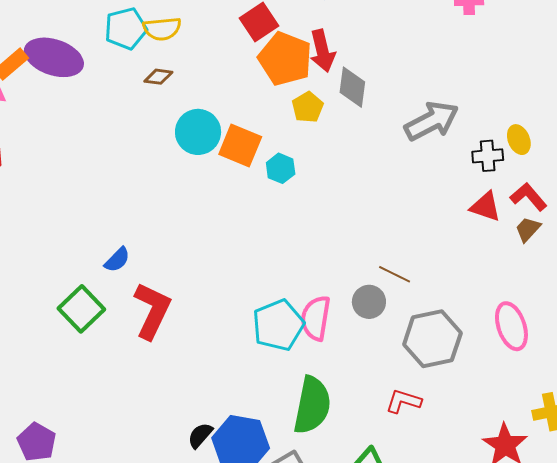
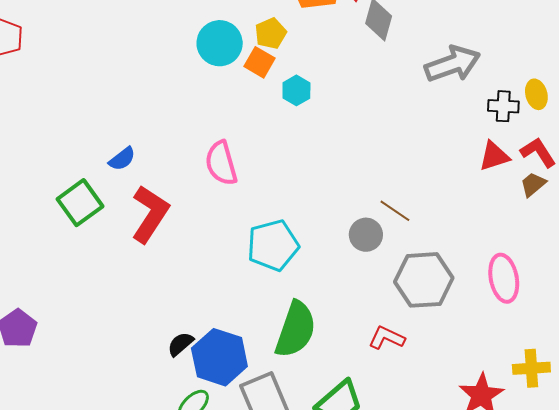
yellow pentagon: (308, 107) -> (271, 33), moved
orange square: (240, 145) -> (259, 62), size x0.7
red triangle: (485, 207) -> (494, 156), turned -44
pink semicircle: (316, 318) -> (221, 163), moved, turned -33

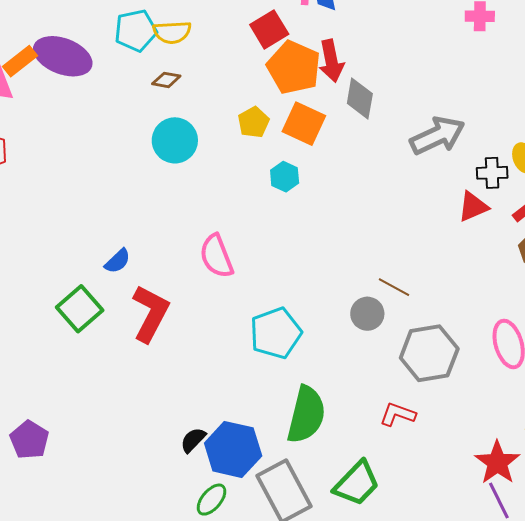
cyan circle: (220, 43) -> (175, 140), moved
orange square: (259, 62) -> (304, 124), moved, size x1.4
red triangle: (494, 156) -> (473, 207), moved

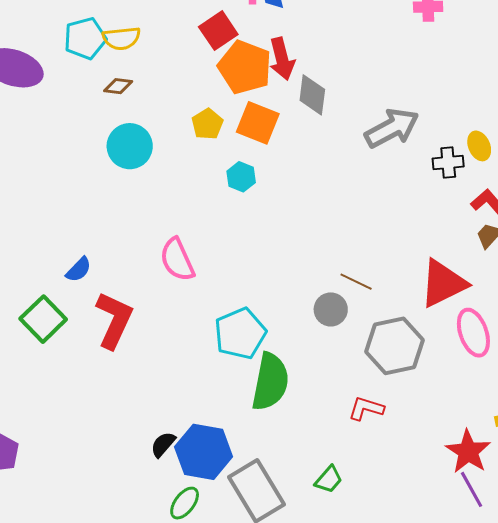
red triangle: (473, 207) -> (443, 283), moved, size x1.6
green semicircle: (306, 415) -> (270, 382), moved
green trapezoid: (357, 483) -> (329, 479), size x0.6

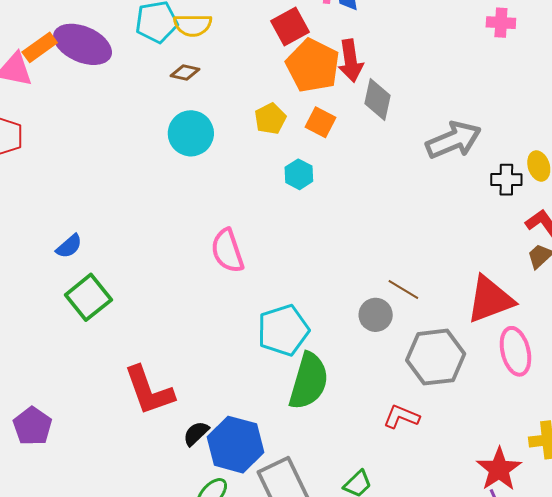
orange square: (258, 123) -> (320, 122), size x0.7
blue semicircle: (79, 270) -> (69, 246), moved
red L-shape: (114, 320) -> (149, 391), moved, turned 130

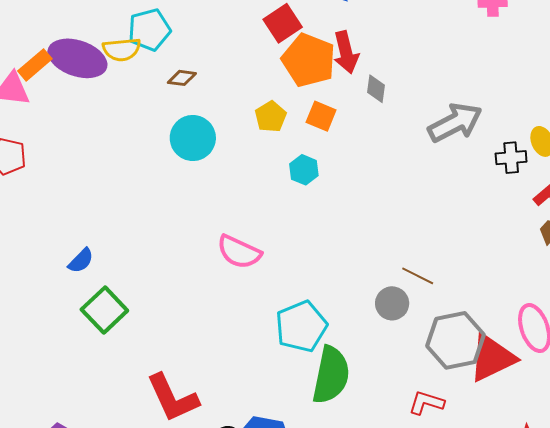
yellow semicircle: (193, 25) -> (122, 50), moved
gray diamond: (377, 100) -> (376, 89), size x0.7
pink semicircle: (227, 251) -> (239, 252), turned -42
red triangle: (490, 299) -> (492, 358), moved

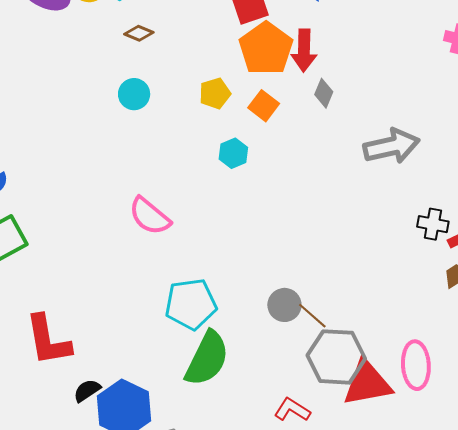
cyan circle: (193, 138) -> (134, 94), size x0.7
black cross: (511, 158) -> (433, 224), moved
brown line: (418, 276) -> (312, 316), moved

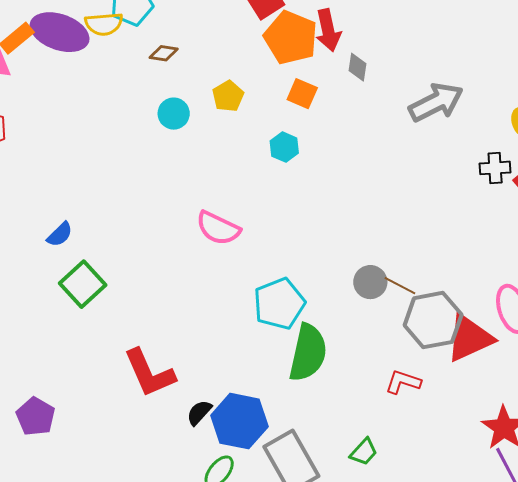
yellow pentagon: (215, 93) -> (228, 96), moved

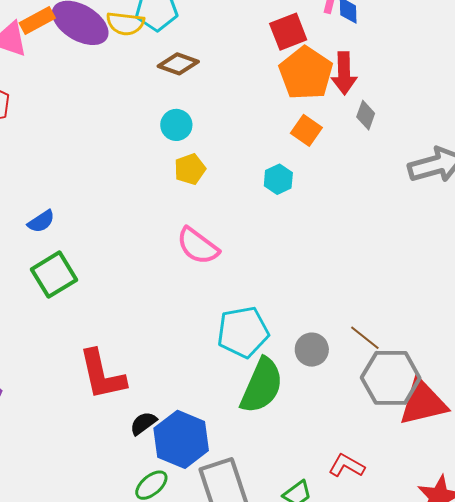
brown diamond: (164, 53) -> (178, 64), size x1.4
yellow pentagon: (228, 96) -> (190, 169), moved
gray circle: (370, 282) -> (312, 350), moved
red L-shape: (403, 382) -> (347, 466), moved

